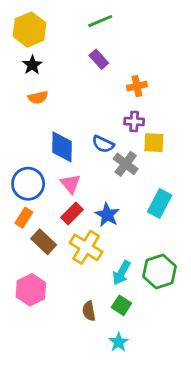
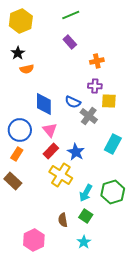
black star: (32, 65) -> (18, 53), moved
brown rectangle: (44, 242) -> (13, 181), moved
pink hexagon: (31, 290) -> (34, 240), moved

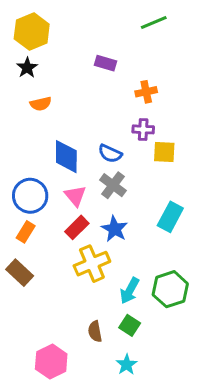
green line: (71, 15) -> (154, 22), moved
purple rectangle: (70, 42) -> (105, 63), turned -32
black star: (18, 53) -> (27, 68), moved
gray cross: (89, 116) -> (113, 185), moved
yellow cross: (61, 175) -> (92, 264), turned 35

